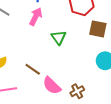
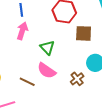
pink semicircle: (52, 86) -> (47, 71), moved
brown cross: (77, 91) -> (77, 79), moved

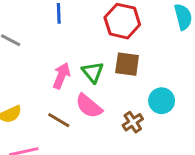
pink arrow: (22, 31) -> (61, 76), moved
brown square: (84, 33) -> (127, 64), moved

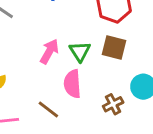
pink semicircle: (89, 106) -> (72, 84), turned 40
brown line: (59, 120) -> (48, 109), moved

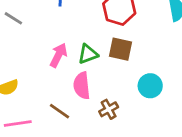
green triangle: (80, 51) -> (88, 54), turned 45
brown cross: (113, 104) -> (109, 109), moved

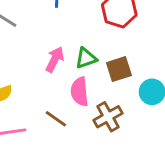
brown square: (121, 49) -> (119, 69), moved, turned -30
brown cross: (109, 109) -> (108, 117), size x1.4

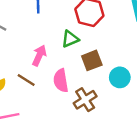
green triangle: (86, 58) -> (70, 39), moved
brown line: (56, 119) -> (26, 80), moved

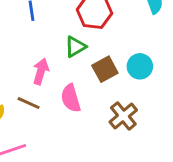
cyan circle: (120, 77) -> (140, 66), moved
brown cross: (85, 100) -> (123, 116), moved

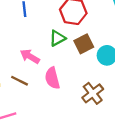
brown square: (105, 69) -> (84, 44), moved
pink arrow: (41, 71) -> (30, 56), turned -78

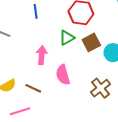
pink arrow: (30, 56) -> (42, 55), turned 66
brown line: (20, 81) -> (33, 88), moved

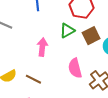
pink semicircle: (63, 75) -> (75, 68), moved

